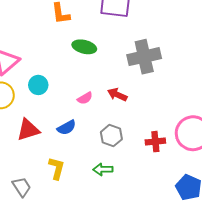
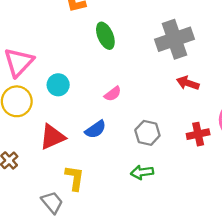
green ellipse: (84, 47) -> (105, 36), turned 60
red arrow: (117, 95) -> (188, 83), moved
yellow L-shape: (57, 168) -> (75, 178), moved

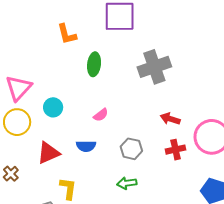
green ellipse: (105, 36) -> (94, 64), turned 30
red arrow: (188, 83) -> (170, 119), moved
blue semicircle: (96, 129) -> (86, 146), turned 36

